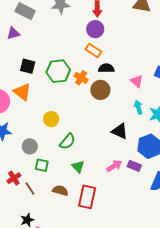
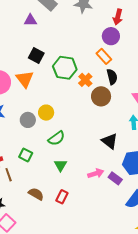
black semicircle: (106, 68) -> (112, 77), turned 63
gray circle: (30, 146) -> (28, 120), moved
brown semicircle: (60, 190) -> (36, 194), moved
red rectangle: (87, 197) -> (62, 197), size x0.6

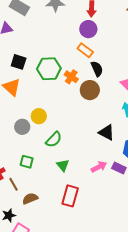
brown semicircle: (36, 194) -> (30, 199), moved, turned -42
red rectangle: (62, 197) -> (70, 196), size x1.5

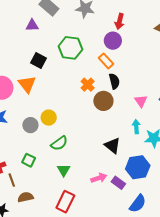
green hexagon: (49, 69) -> (70, 48), moved

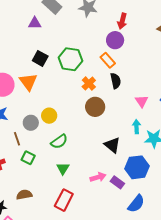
green hexagon: (70, 48) -> (70, 59), moved
brown circle: (103, 101) -> (95, 107), moved
brown line: (12, 180) -> (17, 139), moved

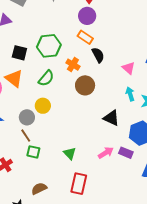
brown line: (17, 139) -> (26, 136), moved
green semicircle: (59, 142) -> (46, 78), moved

